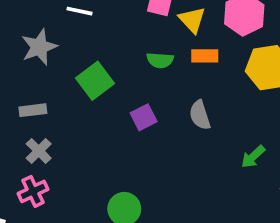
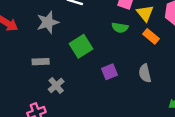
orange rectangle: (205, 56) -> (151, 36), turned 35
green semicircle: (160, 60) -> (120, 28), moved
gray cross: (39, 151) -> (56, 85), moved

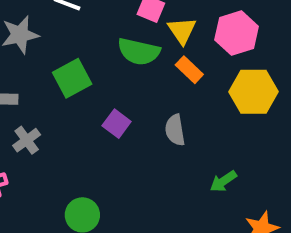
green semicircle: (120, 28) -> (139, 52), size x1.5
purple square: (110, 72) -> (117, 124), turned -35

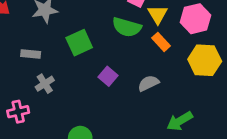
gray semicircle: (175, 130) -> (148, 83), turned 70
green arrow: (223, 181) -> (180, 121), size x1.4

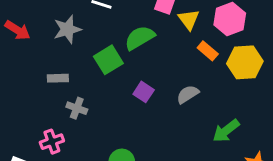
green semicircle: (127, 27) -> (140, 38), moved, turned 140
orange rectangle: (161, 42) -> (208, 51), moved
gray cross: (45, 84) -> (77, 108), turned -30

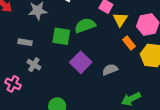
green square: (108, 60) -> (61, 36), turned 30
purple square: (144, 92) -> (81, 62), size x1.5
pink cross: (52, 142) -> (13, 84), turned 35

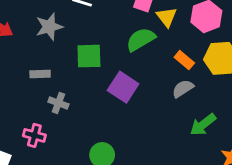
green semicircle: (85, 26) -> (141, 39), moved
orange rectangle: (129, 43) -> (184, 60), moved
gray semicircle: (110, 70) -> (183, 89), moved

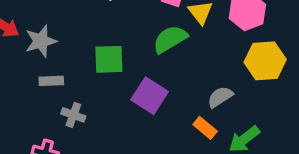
gray star: (49, 27) -> (41, 41), moved
orange rectangle: (184, 60) -> (205, 128), moved

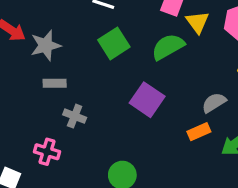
green square: (109, 59) -> (114, 43), moved, turned -32
orange rectangle: (205, 128) -> (199, 132), turned -65

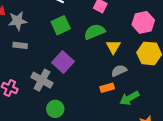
yellow triangle: (197, 22) -> (113, 47), moved
purple square: (147, 100) -> (63, 62), moved
gray cross: (75, 116) -> (42, 80), moved, size x1.5

